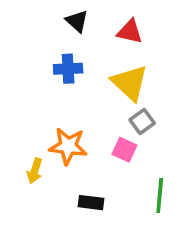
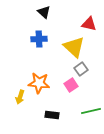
red triangle: (130, 32) -> (89, 24), moved
pink square: (124, 150) -> (71, 85), turned 32
green line: (160, 196) -> (91, 111), turned 72

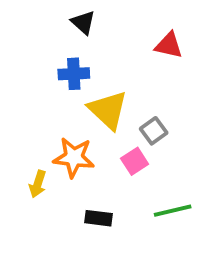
yellow triangle: (74, 47) -> (108, 110), moved

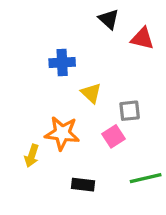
black triangle: (83, 22) -> (109, 19), moved
yellow triangle: (108, 110) -> (91, 93), size x0.6
gray square: (154, 131) -> (130, 111), turned 30

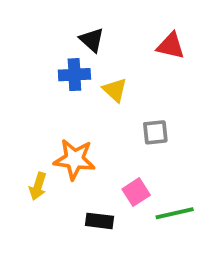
black triangle: (109, 19) -> (92, 40), moved
yellow triangle: (91, 93) -> (115, 90), moved
pink square: (114, 136) -> (136, 192), moved

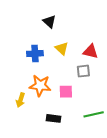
red triangle: (171, 46) -> (91, 51), moved
blue cross: (74, 75) -> (35, 54), moved
pink square: (136, 192) -> (66, 92), moved, turned 32

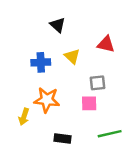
red triangle: (91, 51) -> (106, 44), moved
pink square: (66, 92) -> (89, 103), moved

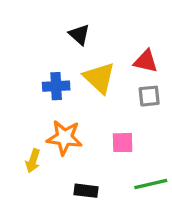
yellow triangle: (72, 56) -> (99, 78), size x1.5
gray square: (98, 83) -> (149, 96), moved

